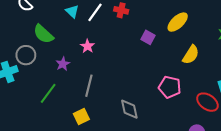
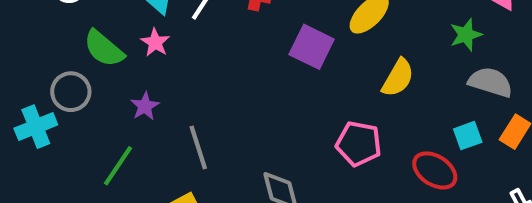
purple square: (148, 37) -> (312, 47), size x1.5
pink star: (87, 46) -> (155, 42), moved
gray line: (89, 86) -> (198, 147), turned -30

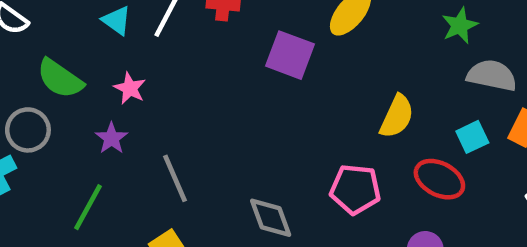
pink star: (155, 42) -> (130, 88), moved
yellow semicircle: (398, 78) -> (397, 116), moved
pink pentagon: (359, 144) -> (355, 189), moved

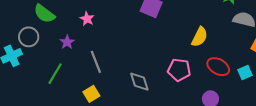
pink star: (130, 88) -> (87, 19), moved
cyan square: (472, 137) -> (245, 73), moved

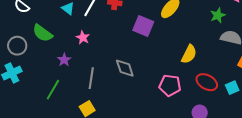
gray circle: (29, 37) -> (17, 46), moved
gray line: (96, 62) -> (91, 78), turned 30
gray diamond: (139, 82) -> (125, 68), moved

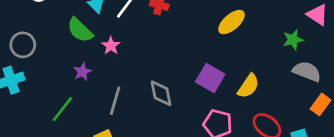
purple square: (143, 26) -> (210, 78), moved
green semicircle: (43, 33) -> (80, 30), moved

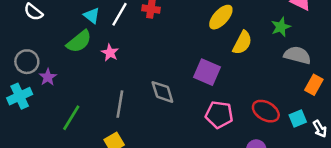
green semicircle: (80, 30) -> (79, 41), turned -76
purple star: (82, 72) -> (48, 77), moved
yellow semicircle: (248, 86) -> (242, 43), moved

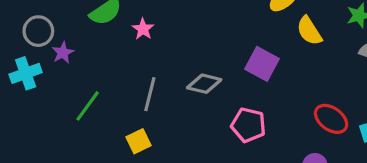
yellow semicircle: (242, 43) -> (309, 31), turned 115
gray diamond: (162, 92) -> (204, 84), turned -64
pink pentagon: (219, 115) -> (248, 125), moved

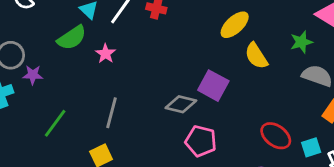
purple star: (63, 53) -> (33, 75), turned 30
gray diamond: (204, 84) -> (181, 104), moved

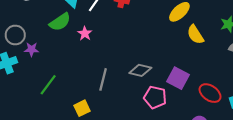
purple square: (213, 86) -> (178, 78), moved
gray line: (112, 113) -> (103, 79), moved

